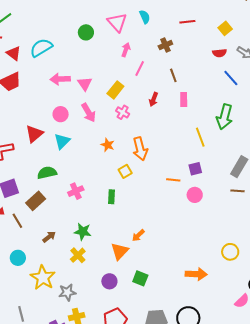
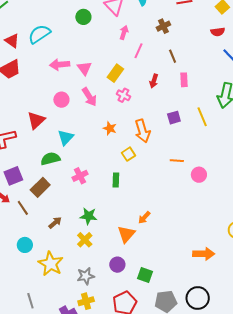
cyan triangle: (62, 141) -> (66, 137), moved
purple square: (195, 169) -> (174, 118), moved
green square: (140, 278) -> (145, 275), moved
gray star: (67, 292) -> (86, 276), moved

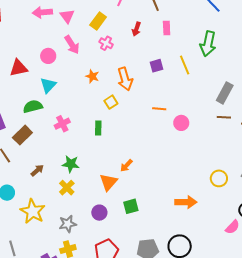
pink circle: (61, 100) -> (48, 56), moved
red triangle: (36, 120) -> (19, 68), turned 30
green square: (145, 275) -> (131, 206), moved, turned -35

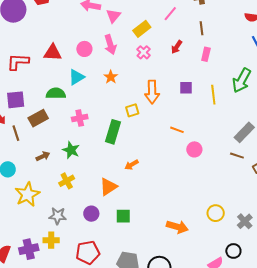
orange star: (92, 76) -> (111, 77), moved
green rectangle: (98, 128) -> (113, 132), size x1.6
green star: (71, 164) -> (71, 150), moved
orange arrow: (126, 166) -> (132, 165), moved

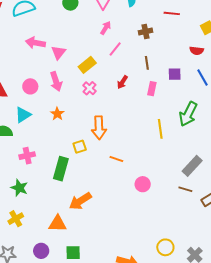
purple square: (186, 88) -> (175, 74), moved
orange line: (177, 130) -> (116, 159), moved
orange arrow: (132, 165) -> (80, 201), size x1.6
orange triangle: (108, 187) -> (57, 224), turned 36

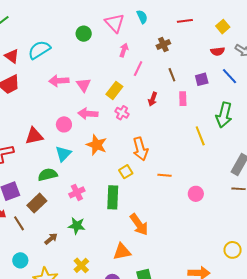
pink arrow: (56, 81) -> (88, 114), turned 126
orange star: (57, 114) -> (97, 145), size x1.5
orange arrow: (80, 201) -> (139, 225), turned -80
yellow cross: (16, 219) -> (81, 265), moved

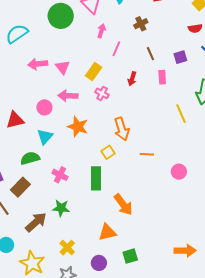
green circle: (84, 34) -> (61, 16), size x1.6
pink cross: (77, 192) -> (60, 175), turned -35
brown arrow: (51, 239) -> (36, 222), size x1.6

